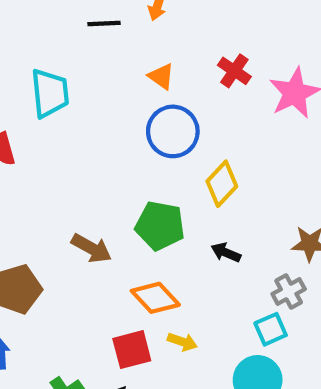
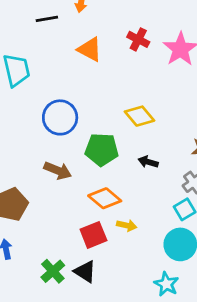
orange triangle: (161, 76) -> (90, 49), size x1.4
blue circle: (173, 131) -> (60, 117), moved
yellow diamond: (222, 184) -> (140, 116), turned -76

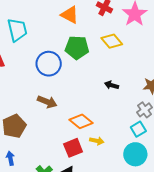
yellow diamond: (140, 116) -> (112, 41), moved
green pentagon: (102, 150) -> (77, 48), moved
black arrow: (148, 162) -> (112, 85), moved

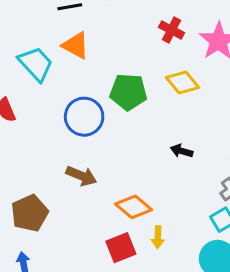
orange triangle: (70, 15) -> (76, 45), moved
cyan trapezoid: (17, 30) -> (36, 64), turned -30
yellow arrow: (97, 141) -> (158, 237), turned 80

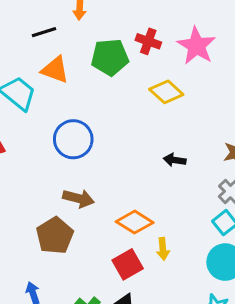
green pentagon: (128, 92) -> (110, 57), moved
brown pentagon: (30, 213) -> (55, 236), moved

